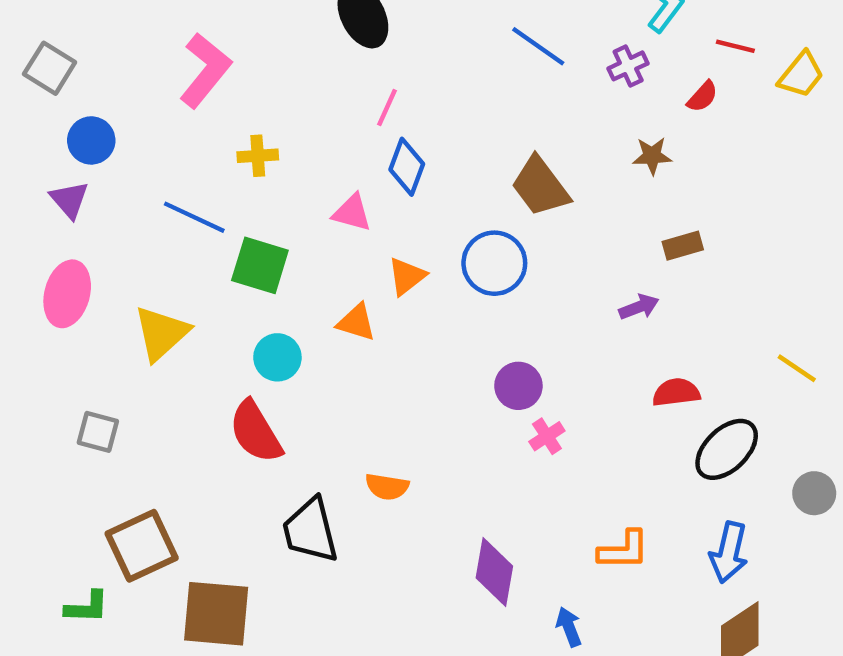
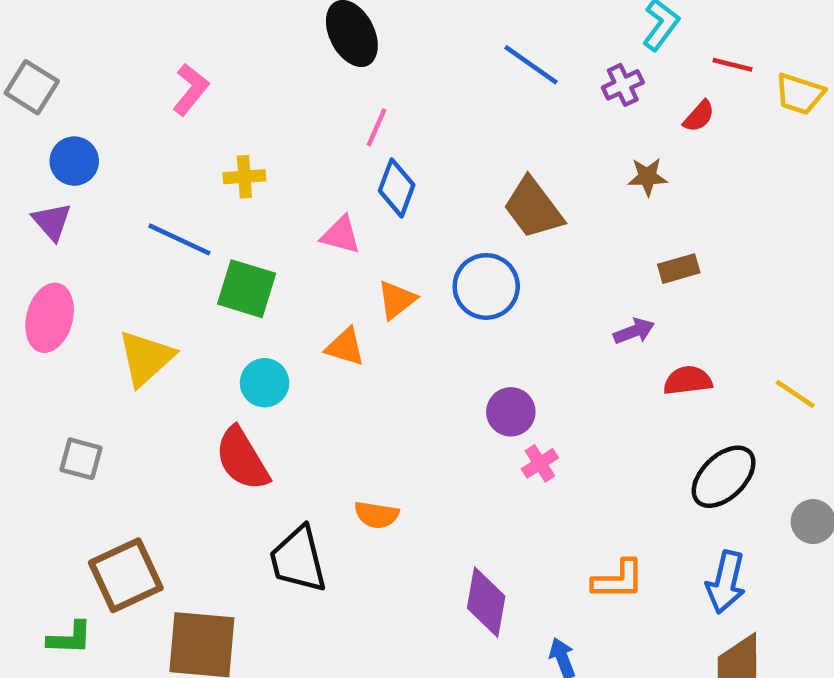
pink L-shape: (205, 70) -> (191, 89), size x0.7
yellow trapezoid: (801, 75) -> (800, 94), turned 69
red semicircle: (676, 392) -> (688, 380), moved

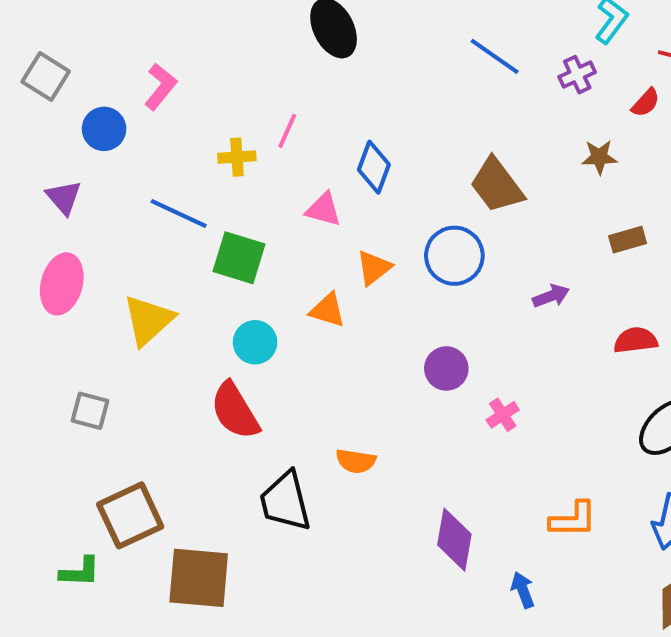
pink L-shape: (191, 89) -> (160, 87), moved
pink line: (376, 127) -> (287, 131), moved
blue circle: (74, 161) -> (104, 129), moved
purple arrow: (634, 331) -> (551, 296), moved
purple circle: (511, 412) -> (446, 368), moved

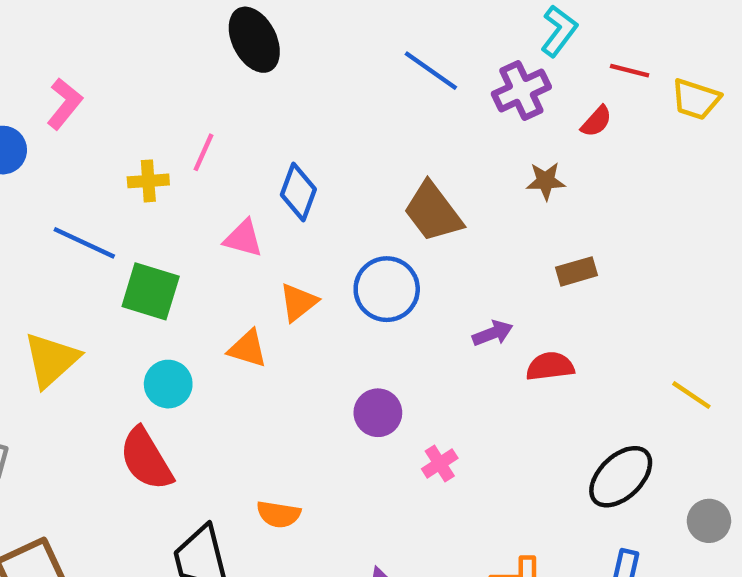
purple cross: (577, 75) -> (521, 90), size x1.4
red semicircle: (636, 340) -> (550, 366), moved

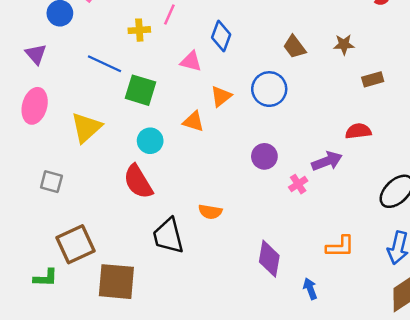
brown star: (546, 181) -> (344, 45), moved
brown trapezoid: (433, 212) -> (294, 47), size x0.7
purple arrow: (493, 333) -> (327, 161), moved, size x1.4

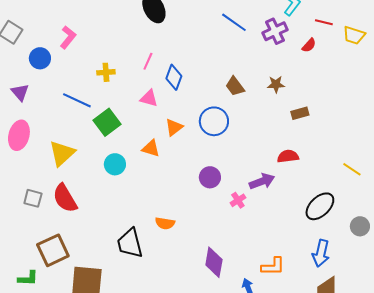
pink line: (169, 14) -> (148, 61), moved
green square: (141, 90) -> (107, 122), turned 36
red semicircle: (138, 182) -> (65, 198), moved
orange L-shape: (340, 247) -> (273, 266), moved

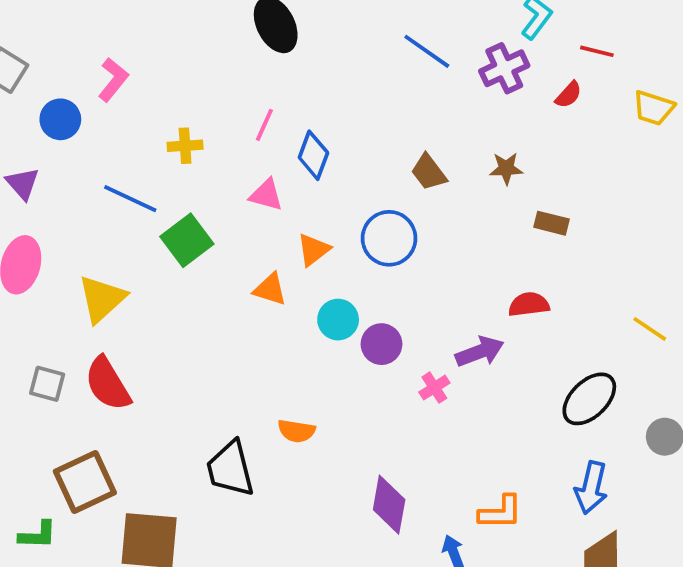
yellow trapezoid: (354, 35) -> (654, 108), moved
brown rectangle: (300, 113) -> (552, 223), turned 30
cyan circle: (115, 164) -> (338, 320), moved

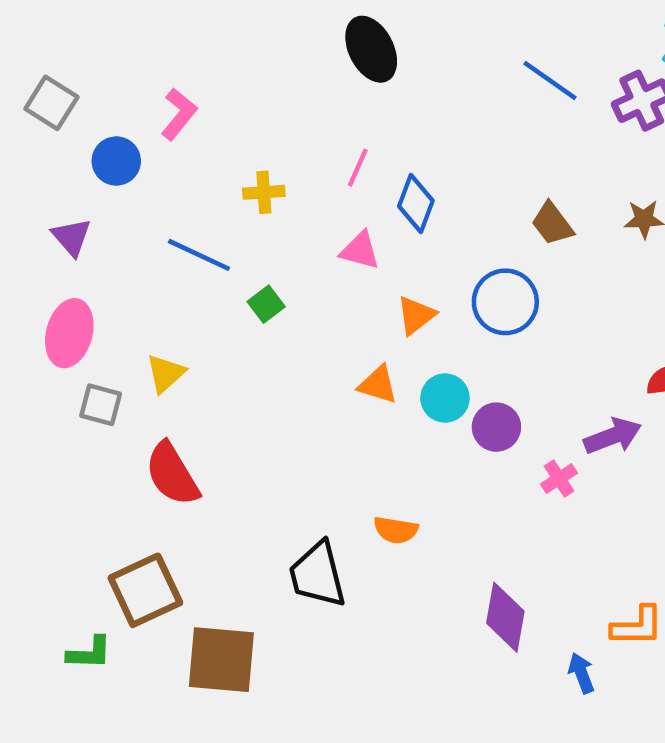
green square: (187, 240) -> (266, 304), size x0.6
orange triangle: (270, 289) -> (378, 385), moved
yellow triangle: (102, 299) -> (165, 373), size x0.7
gray square: (47, 384) -> (101, 405), moved

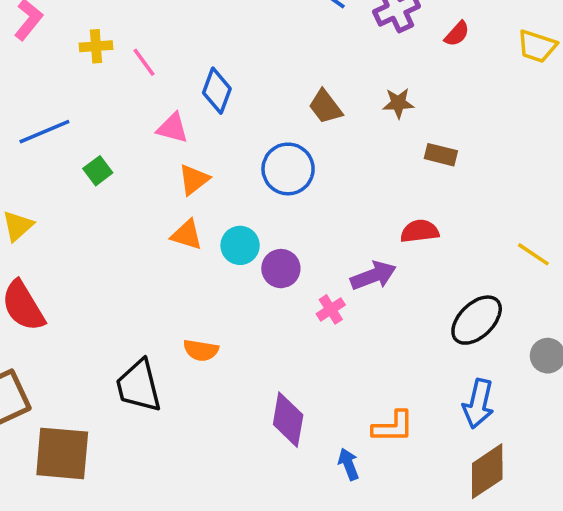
pink line: (358, 168) -> (144, 62), moved, turned -60
yellow cross: (264, 192) -> (96, 46), moved
blue line: (199, 255) -> (44, 132), turned -48
orange triangle: (416, 315) -> (194, 180), moved

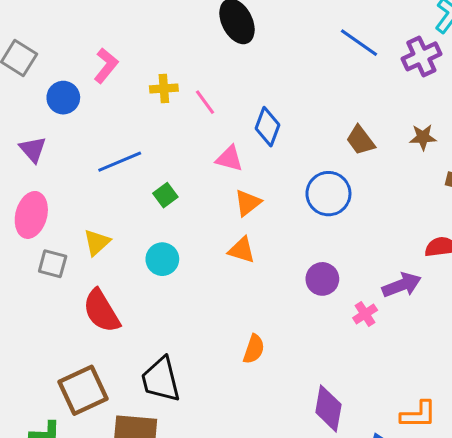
cyan circle: (240, 245) -> (162, 259), moved
orange semicircle: (201, 350) -> (254, 349), turned -80
black trapezoid: (139, 386) -> (161, 380), moved

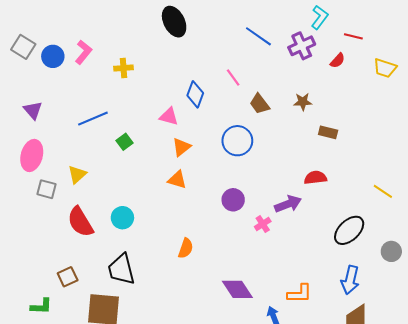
blue circle: (63, 98) -> (53, 56), moved
pink line: (205, 102) -> (233, 77), moved
cyan circle: (162, 259) -> (122, 218), moved
brown square: (83, 390) -> (68, 277), size x0.6
purple diamond: (328, 408) -> (237, 289), turned -44

